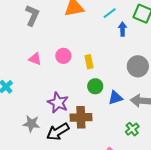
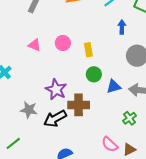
blue arrow: (122, 29) -> (122, 27), moved

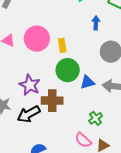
pink circle: (63, 43) -> (37, 39), size x1.6
green circle: (94, 74) -> (68, 70), size x1.5
green cross: (130, 118) -> (96, 118), moved

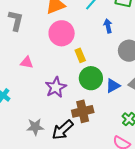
pink circle: (37, 39) -> (62, 33), moved
purple star: (30, 85) -> (56, 87), moved, turned 30

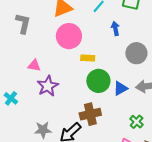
yellow rectangle: (80, 55) -> (88, 58), turned -64
purple star: (56, 87) -> (48, 86), moved

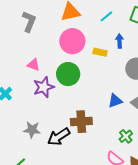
yellow rectangle: (88, 58) -> (100, 52), moved
green circle: (98, 81) -> (68, 74), moved

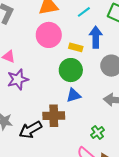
blue arrow: (119, 41) -> (96, 37), size x1.5
green circle: (68, 74) -> (71, 70), moved
blue triangle: (115, 101) -> (74, 95), moved

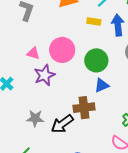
pink circle: (49, 35) -> (62, 50), moved
yellow rectangle: (76, 47) -> (94, 21), moved

